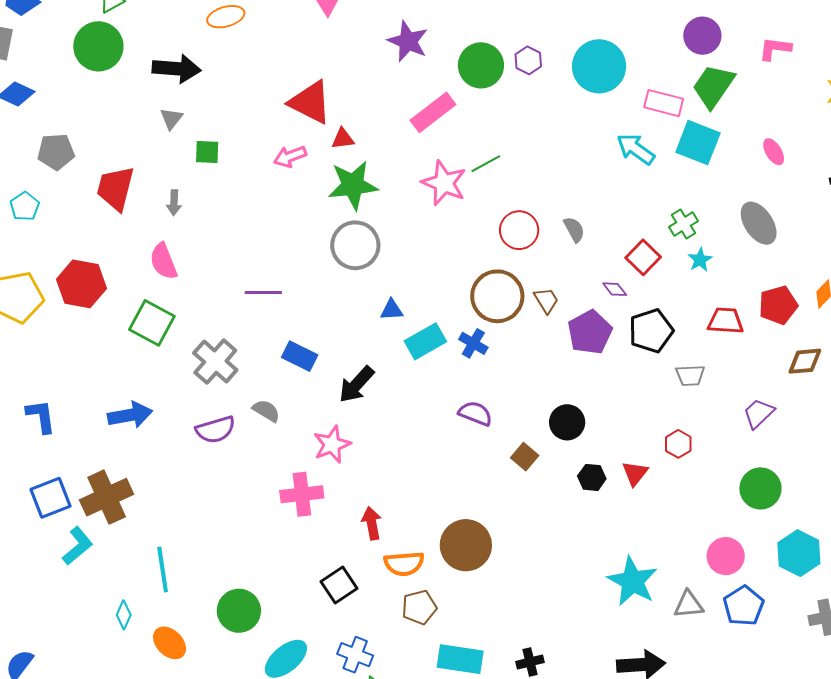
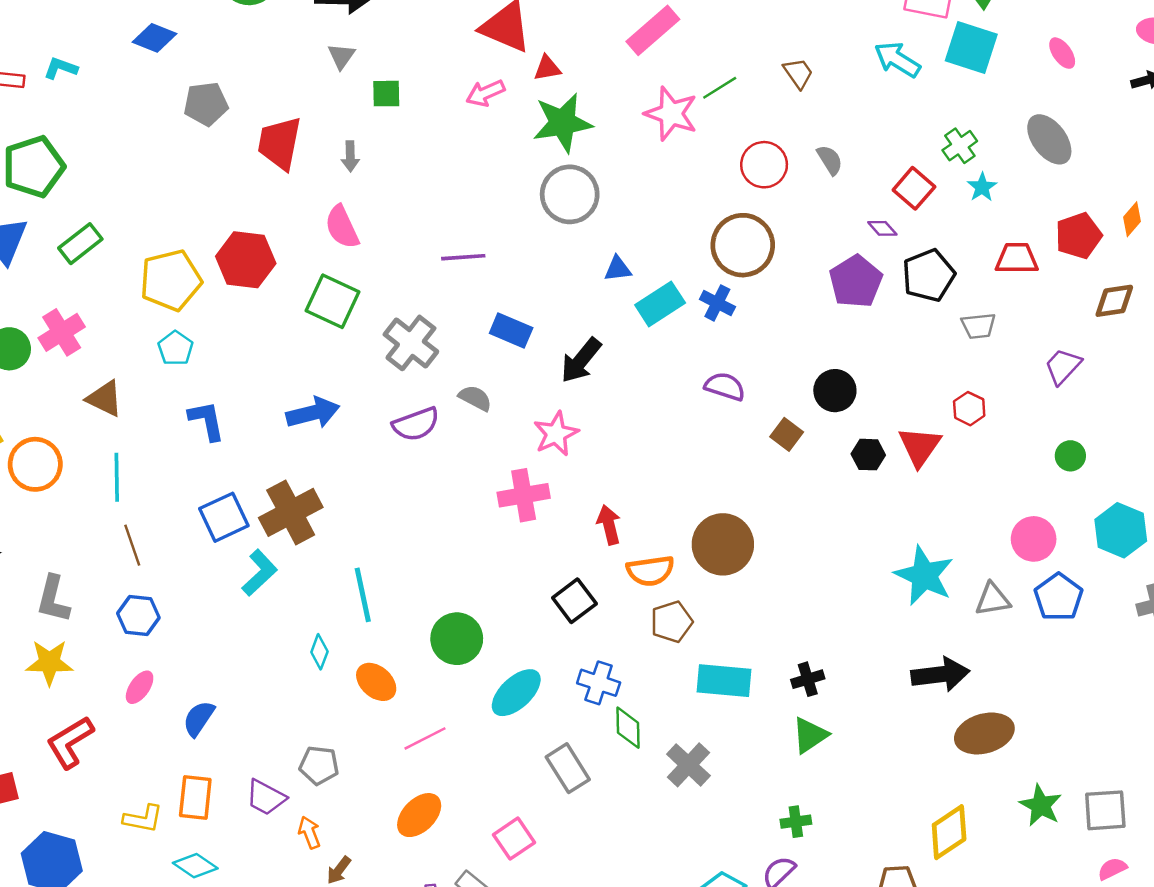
cyan pentagon: (25, 206) -> (175, 348), moved
brown trapezoid: (546, 300) -> (798, 73), moved
red triangle: (635, 473) -> (920, 446), size x1.4
green circle: (760, 488) -> (1070, 456), size x0.6

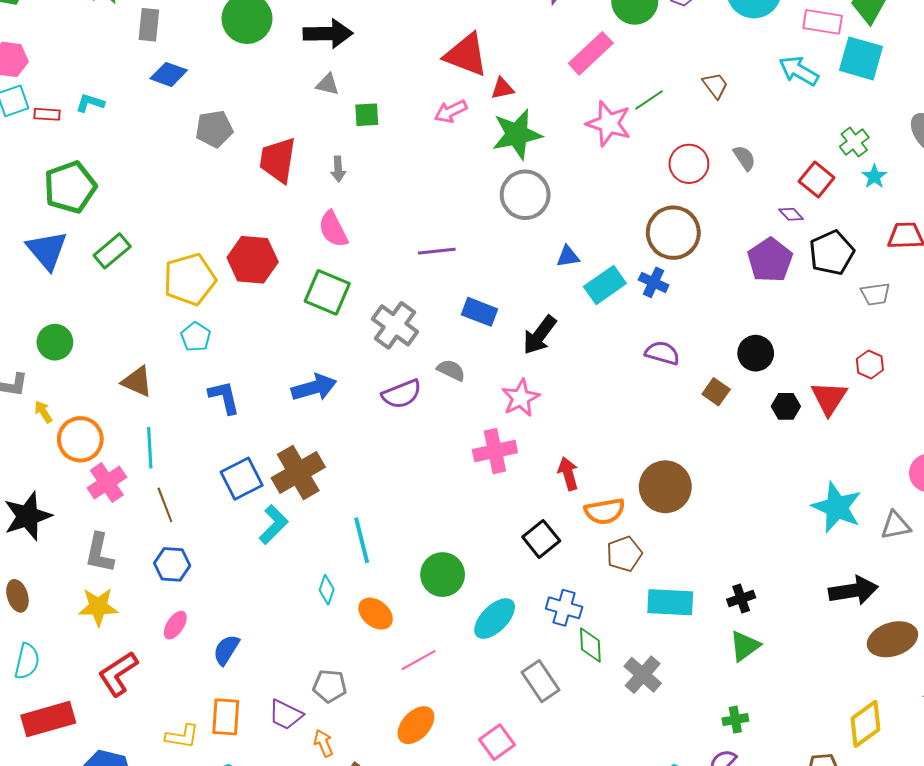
gray triangle: (341, 56) -> (328, 84), turned -50
pink cross: (62, 332) -> (107, 483), moved

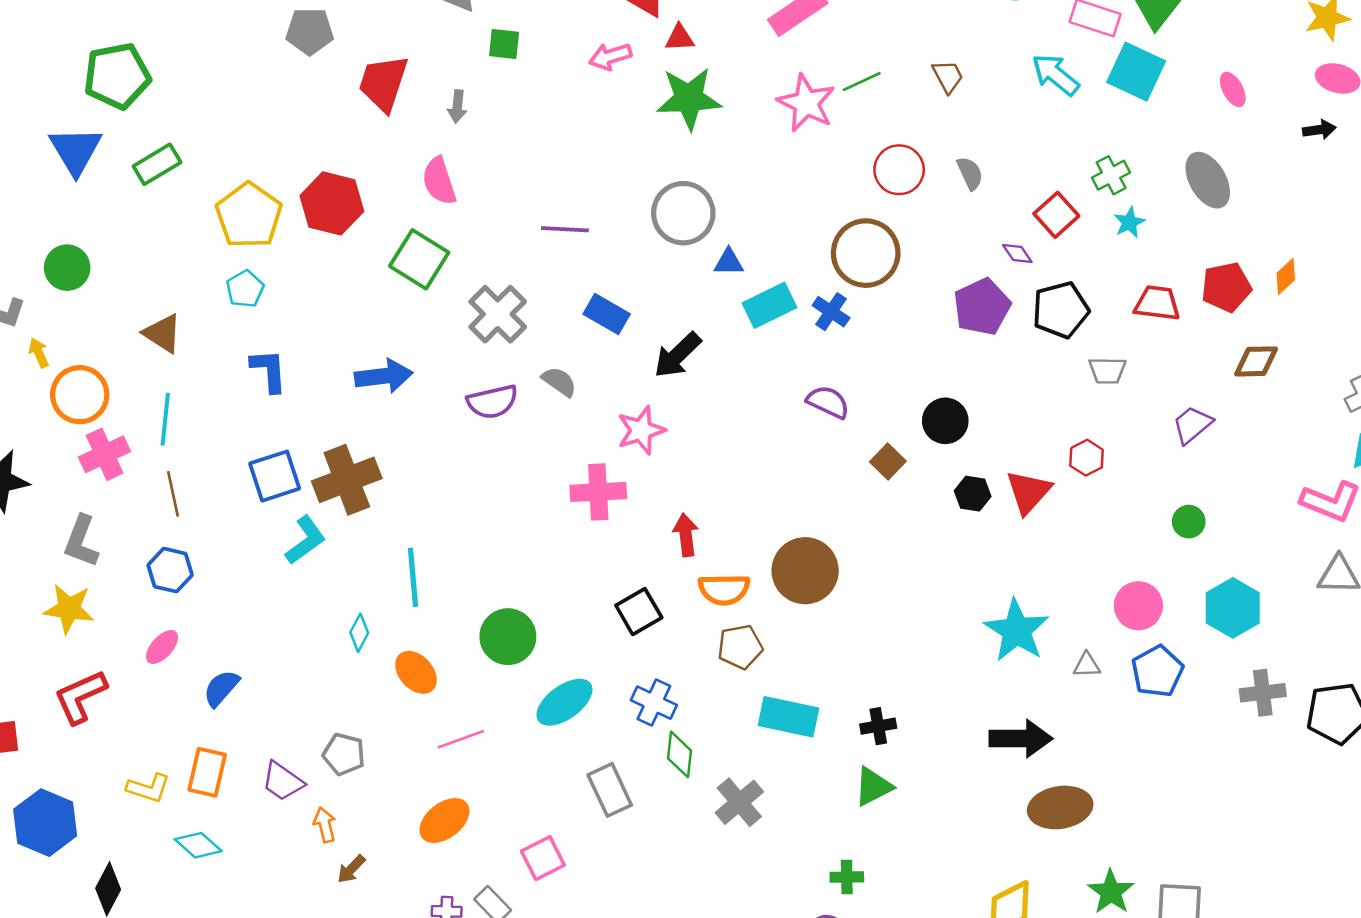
gray circle: (525, 195) -> (683, 213), moved
yellow pentagon: (190, 279) -> (249, 215), turned -30
gray triangle: (896, 525) -> (1087, 665), size x0.7

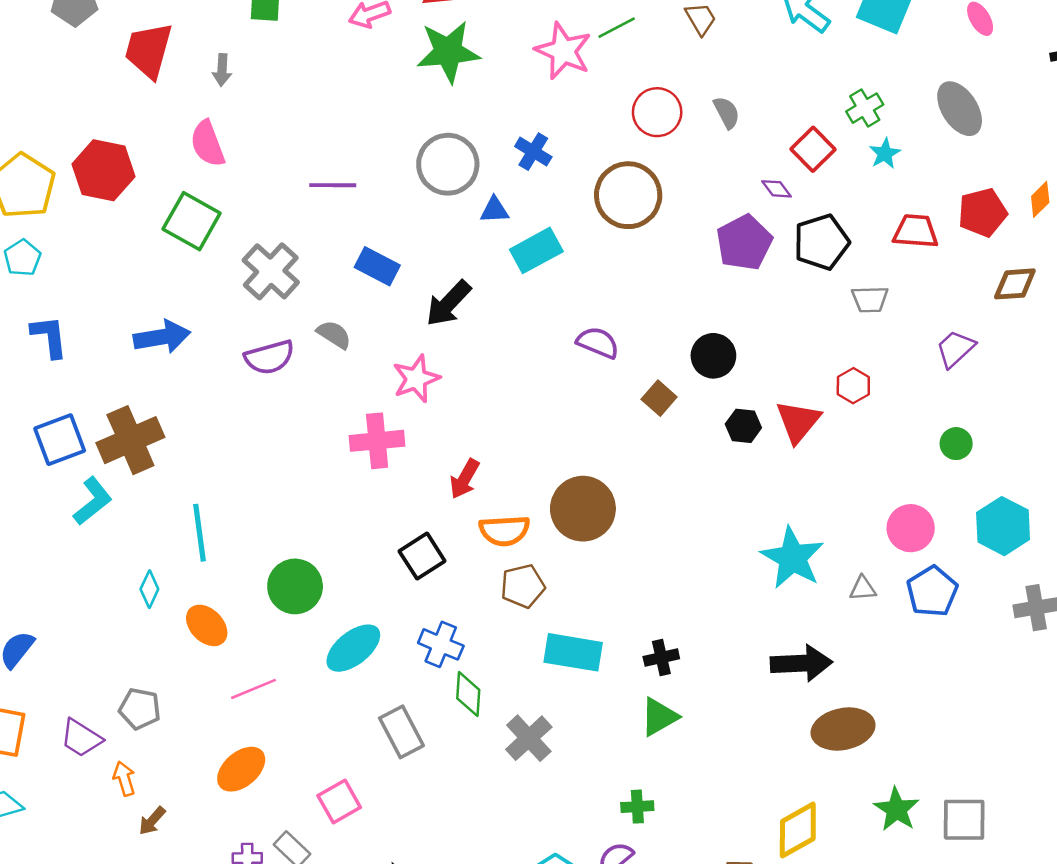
blue cross: (831, 312) -> (533, 152), moved
red arrow: (686, 535) -> (465, 479), turned -141

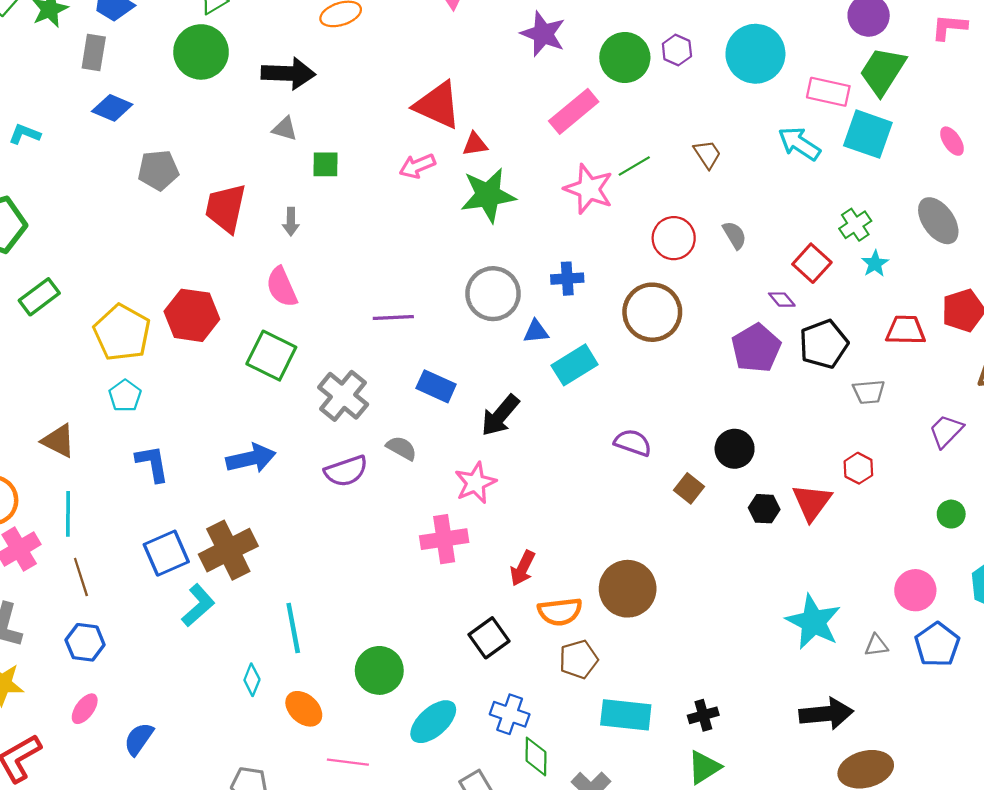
blue cross: (533, 152) -> (567, 279), turned -32
pink line: (254, 689) -> (348, 762), turned 33

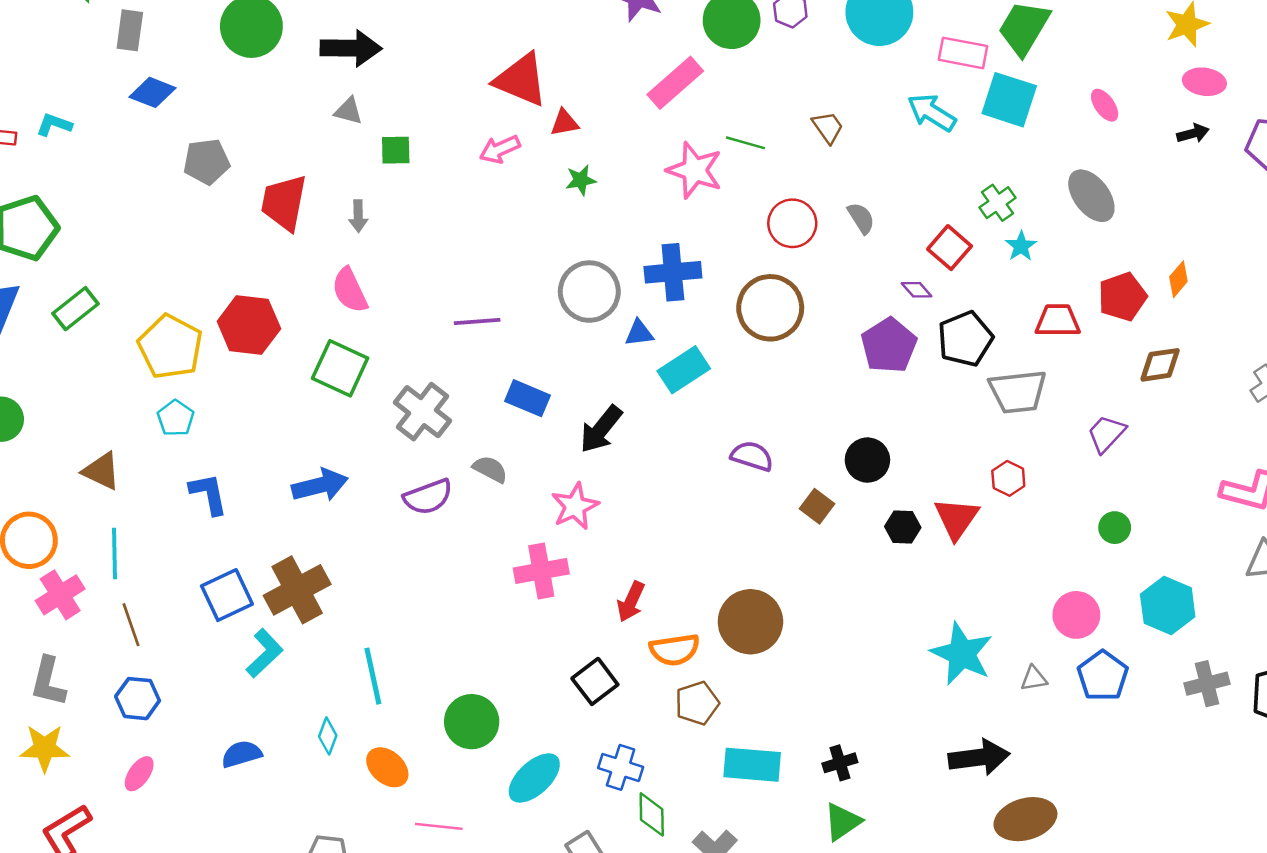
green line: (634, 166) -> (745, 143), turned 48
green star: (488, 195) -> (581, 180), size x0.5
blue cross: (567, 279) -> (673, 272), size x1.5
gray trapezoid: (869, 392) -> (1018, 392), size x1.6
blue semicircle: (139, 739) -> (242, 754), moved, turned 40

